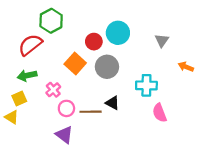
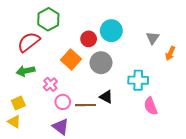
orange arrow: (186, 67) -> (170, 53), moved, turned -88
yellow square: (19, 99) -> (18, 103), moved
yellow triangle: (12, 117) -> (14, 122), moved

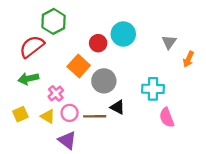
gray circle: (101, 63) -> (104, 81), moved
yellow triangle: (14, 122) -> (48, 116), moved

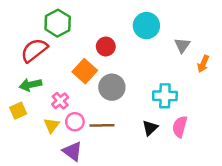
cyan circle: (123, 34) -> (146, 26), moved
black triangle: (118, 107) -> (150, 128), moved, turned 49
yellow square: (20, 114) -> (18, 111), moved
yellow triangle: (48, 116) -> (51, 125), turned 35
pink semicircle: (167, 117) -> (180, 127), turned 36

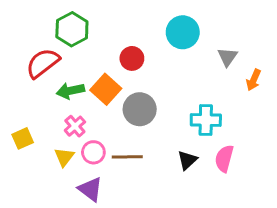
green arrow: (31, 85) -> (70, 91), moved

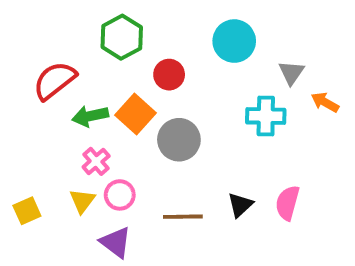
green hexagon: (72, 29) -> (122, 37), moved
orange arrow: (254, 80) -> (325, 102), turned 95
cyan cross: (206, 120) -> (266, 116), moved
yellow square: (23, 138) -> (27, 211), moved
brown line: (127, 157) -> (183, 217), moved

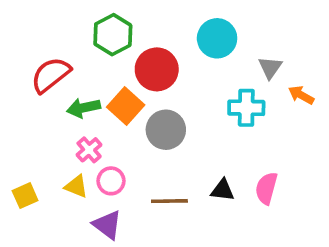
red circle: (169, 75) -> (157, 69), size x1.5
yellow triangle: (82, 201) -> (76, 186), turned -45
black triangle: (240, 205) -> (223, 190), turned 50

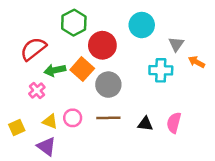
pink cross: (89, 150) -> (37, 91), moved
brown line: (169, 201) -> (108, 118), moved
purple triangle: (107, 225) -> (46, 146), moved

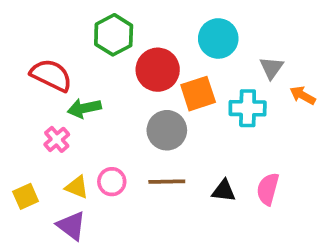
red semicircle: (33, 49) -> (51, 75), turned 64
orange square: (82, 69) -> (198, 94), moved, turned 30

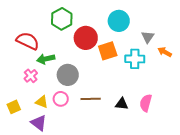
gray circle: (167, 130) -> (68, 75), moved

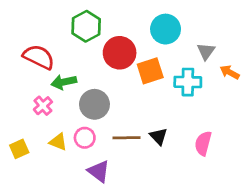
black triangle: (122, 104) -> (159, 136), moved, turned 40
purple triangle: (39, 123) -> (99, 171), moved

